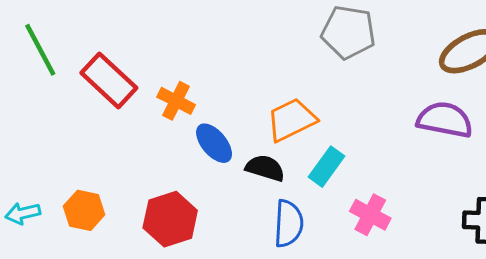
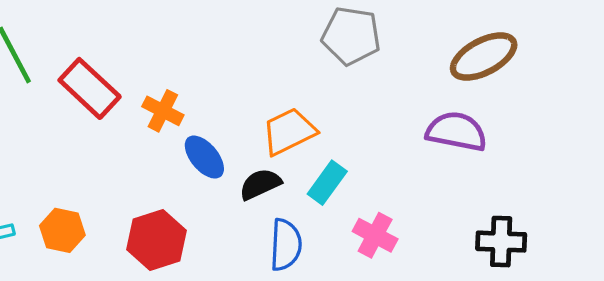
black semicircle: (265, 168) -> (260, 184), turned -42

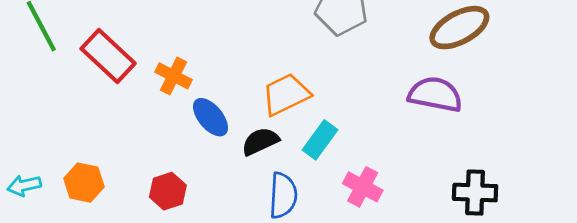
red hexagon: (157, 240) -> (168, 191), size x0.7

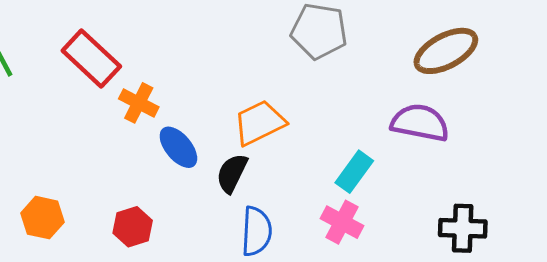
red rectangle: (108, 56) -> (91, 59), moved
cyan rectangle: (320, 140) -> (354, 172), moved
black semicircle: (260, 141) -> (232, 173), turned -39

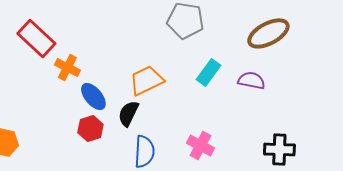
purple semicircle: (420, 123) -> (251, 80), size x0.7
cyan rectangle: (354, 172) -> (208, 72), moved
red hexagon: (133, 227) -> (90, 128), moved

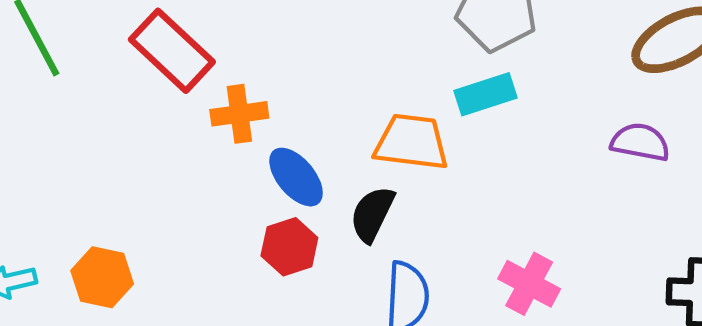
orange cross: (67, 67) -> (239, 114), turned -35
cyan rectangle: (208, 72) -> (486, 94), moved, turned 36
orange trapezoid: (146, 80) -> (411, 142), turned 33

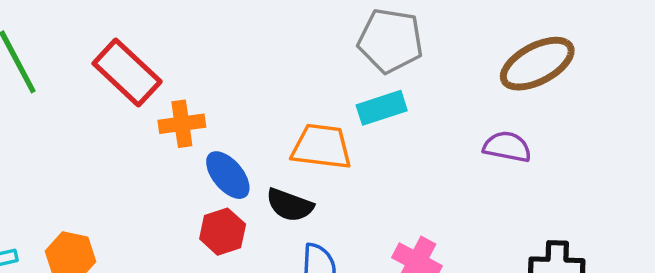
black semicircle: (372, 214) -> (290, 205), turned -96

